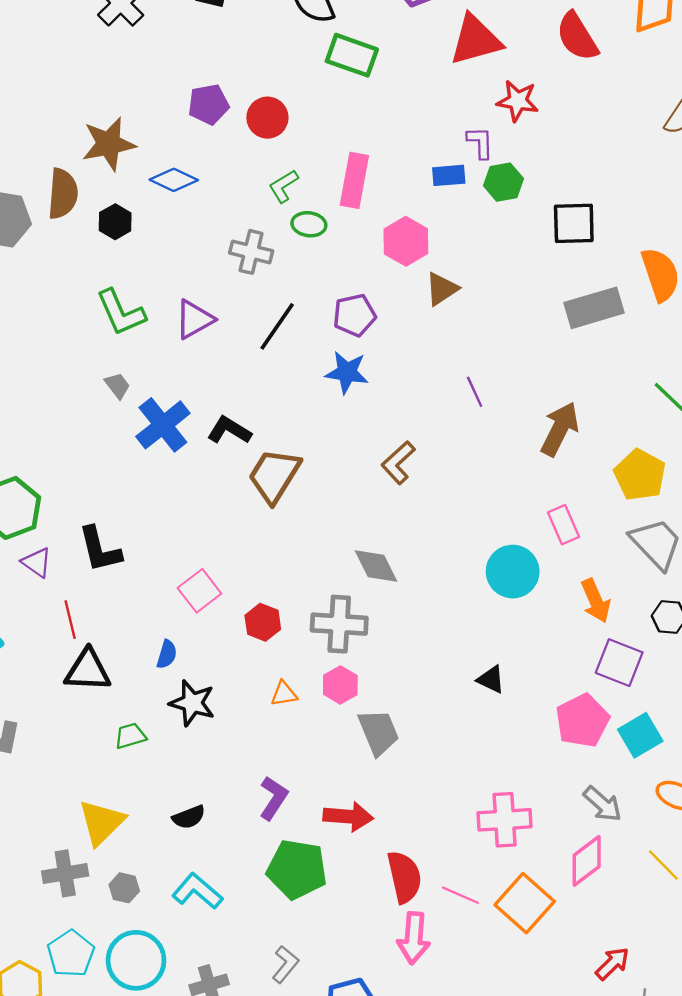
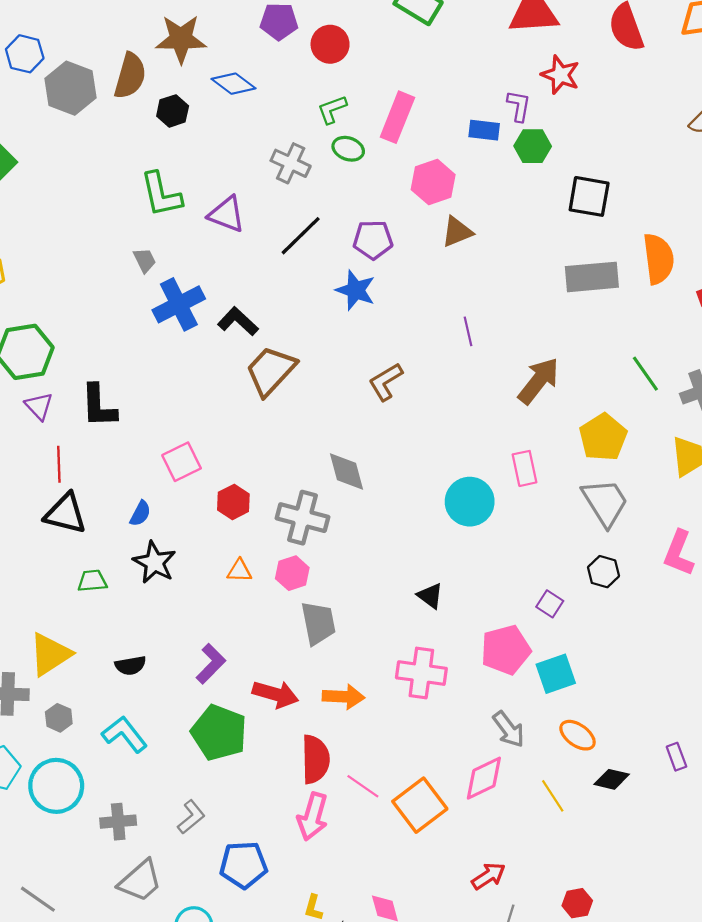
purple triangle: (194, 319) -> (227, 214), turned 39
orange arrow: (596, 601) -> (343, 697), moved, turned -75
purple square: (619, 663) -> (550, 604), size x0.6
pink cross: (505, 820) -> (421, 673), moved

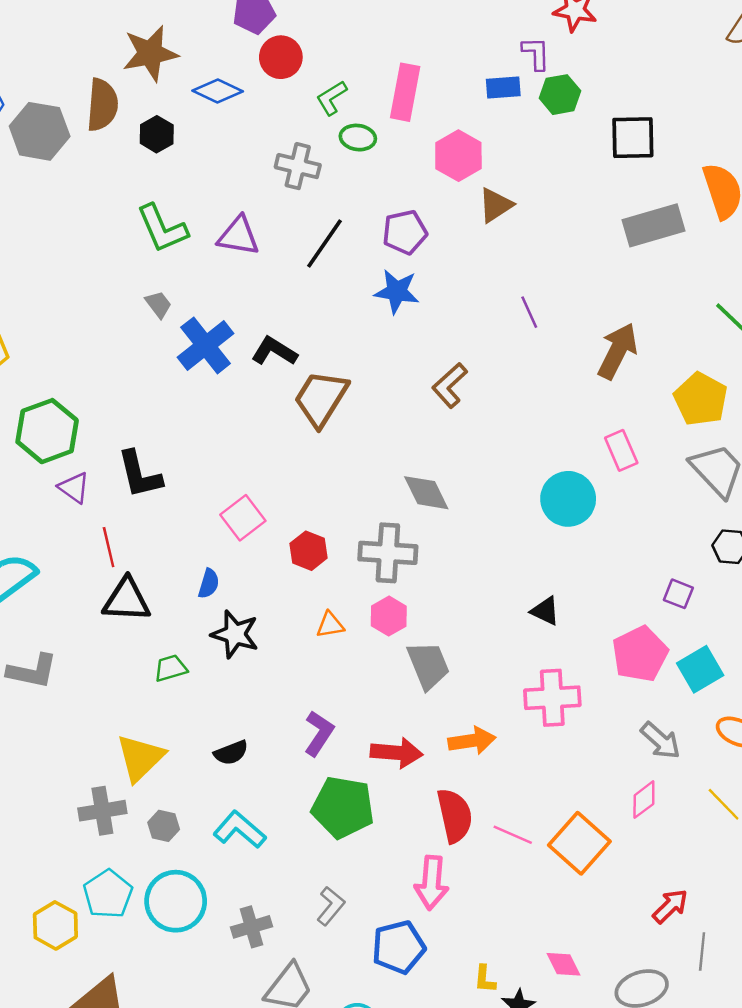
red circle: (330, 44) -> (281, 57), moved
pink diamond: (484, 778) -> (644, 800), size x0.7
pink arrow: (313, 817) -> (432, 883), moved

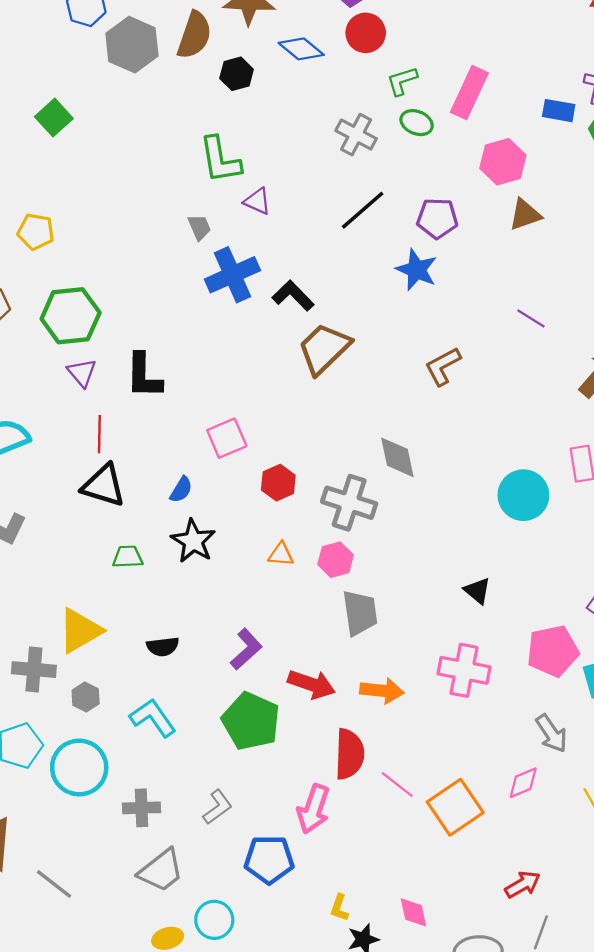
purple triangle: (238, 236) -> (257, 201), moved, size x0.7
purple line: (529, 312) -> (531, 318), turned -48

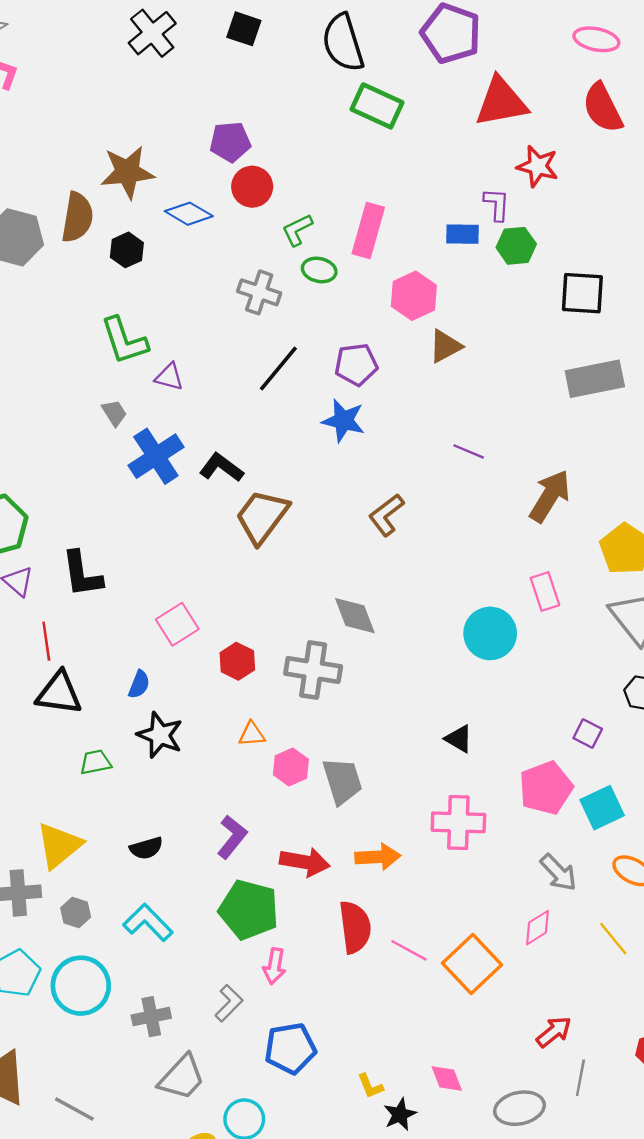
pink hexagon: (336, 560) -> (291, 767), moved
pink arrow: (313, 809) -> (274, 966), moved, size x0.7
yellow L-shape: (339, 908) -> (370, 1086), turned -32

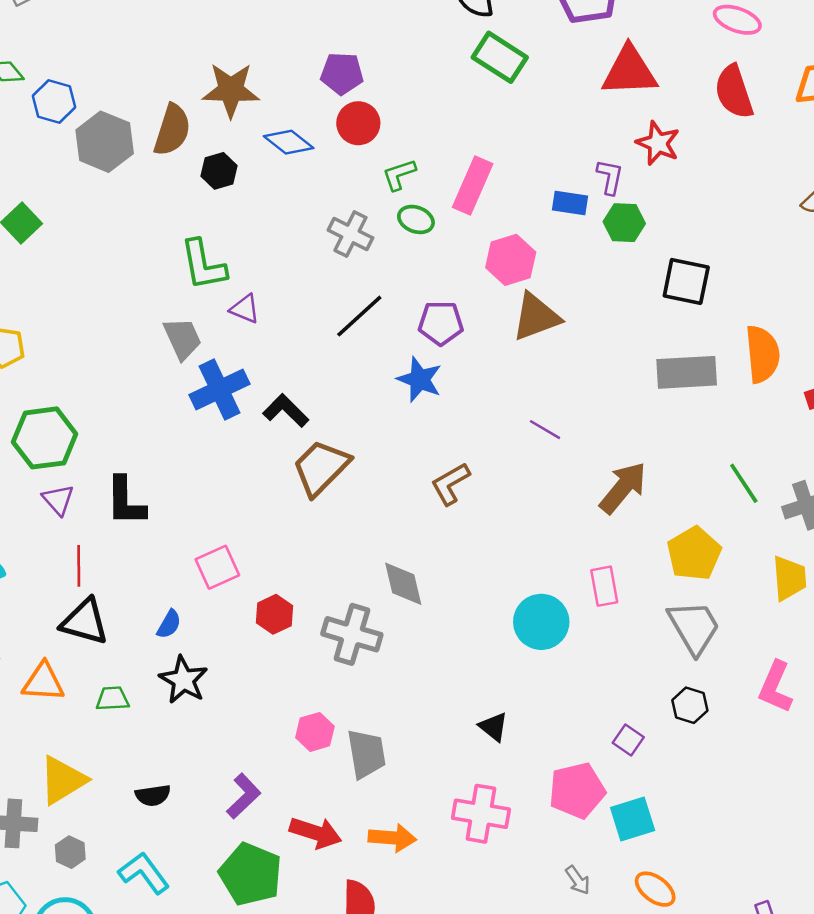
brown triangle: (445, 346) -> (536, 317), size x1.4
gray trapezoid: (114, 413) -> (182, 339), size x1.5
orange triangle: (252, 734) -> (43, 682), moved, size x1.5
gray arrow: (558, 872) -> (578, 880), size x0.7

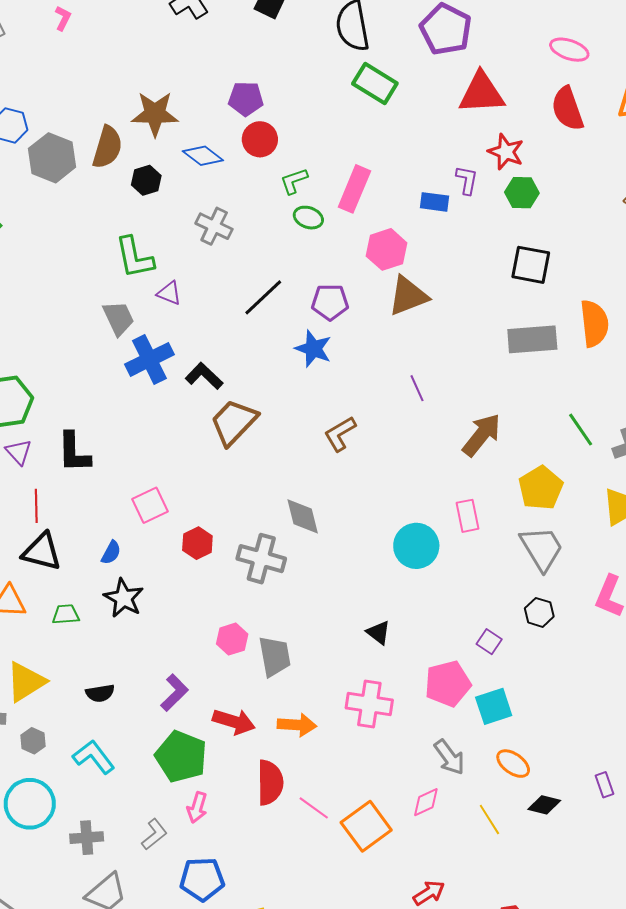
green hexagon: (624, 223) -> (522, 193), moved
gray cross: (350, 234) -> (214, 226), moved
purple line: (545, 430) -> (417, 388), turned 36
gray arrow: (578, 880) -> (449, 757), size x1.5

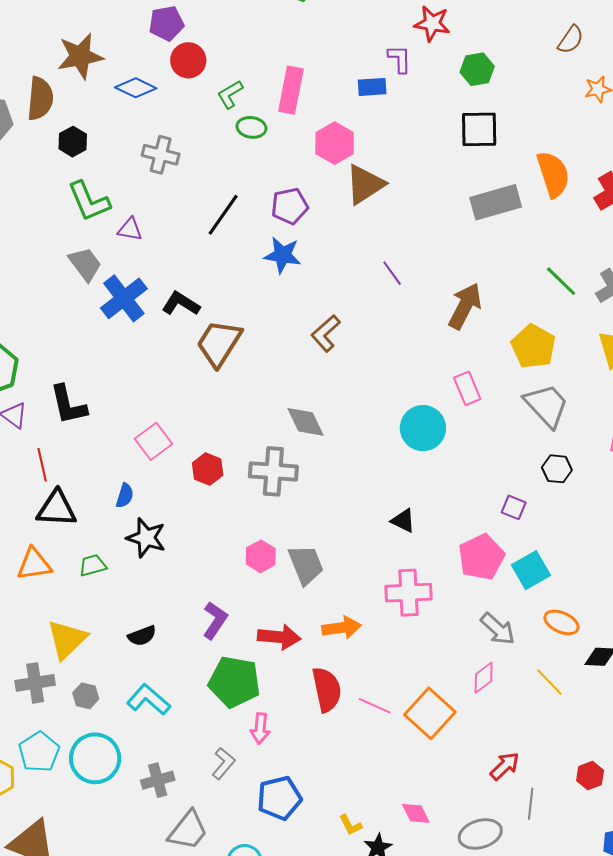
black hexagon: (146, 180) -> (73, 142), moved
green hexagon: (522, 193) -> (477, 69), moved

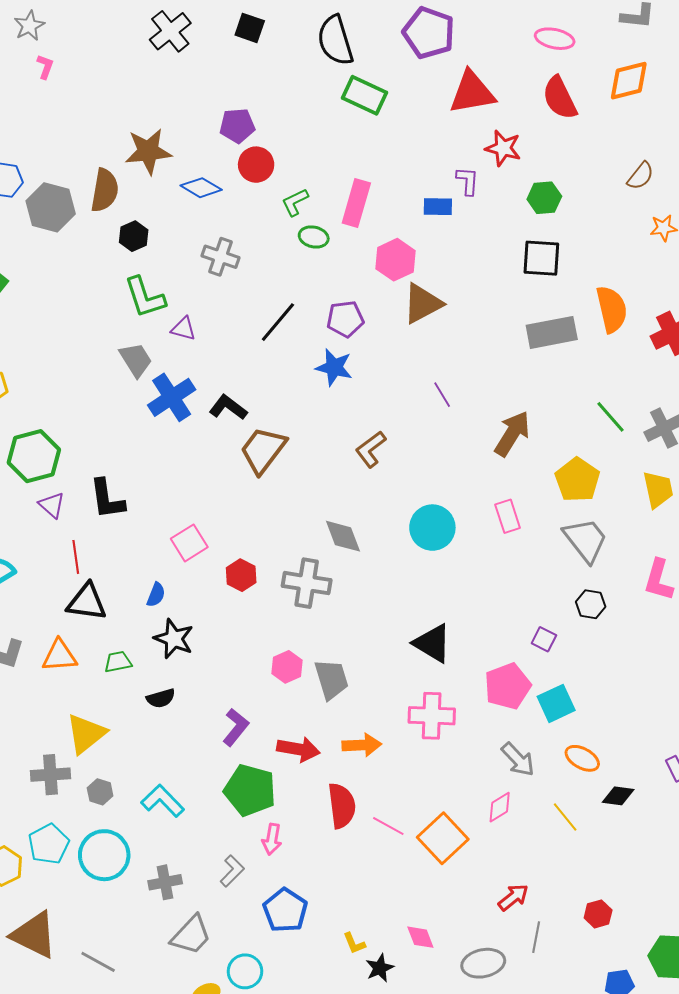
cyan circle: (423, 428) -> (432, 528), moved
black triangle: (403, 521) -> (432, 643), size x1.6
black semicircle: (142, 636) -> (161, 698), moved
blue pentagon: (279, 798) -> (285, 910), turned -30

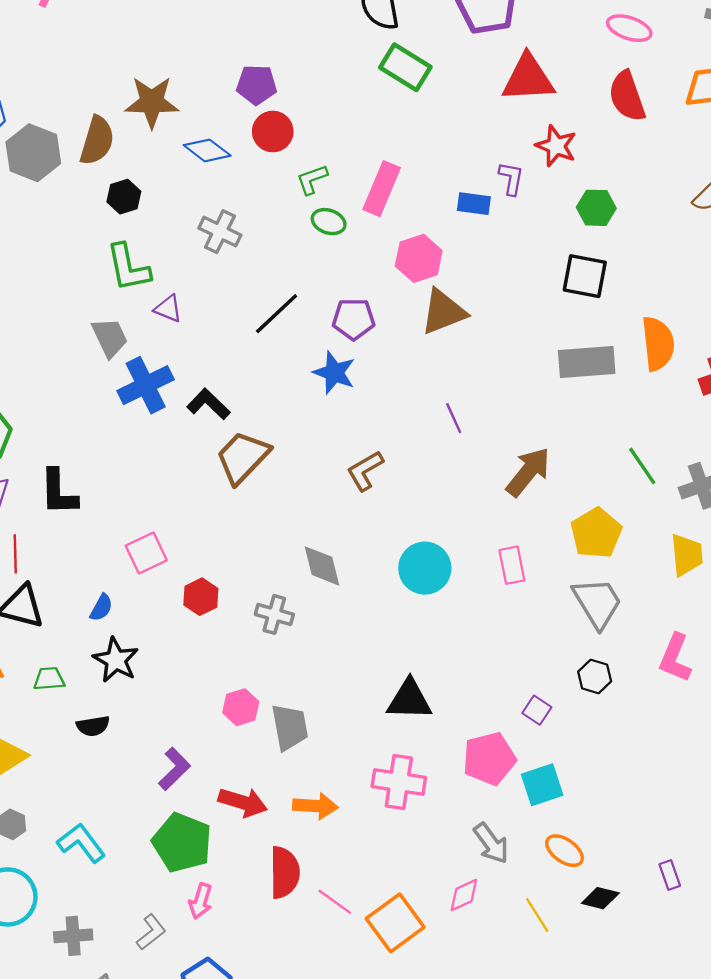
gray cross: (307, 583) -> (274, 614), size x0.7
black triangle: (432, 643) -> (409, 700), turned -36

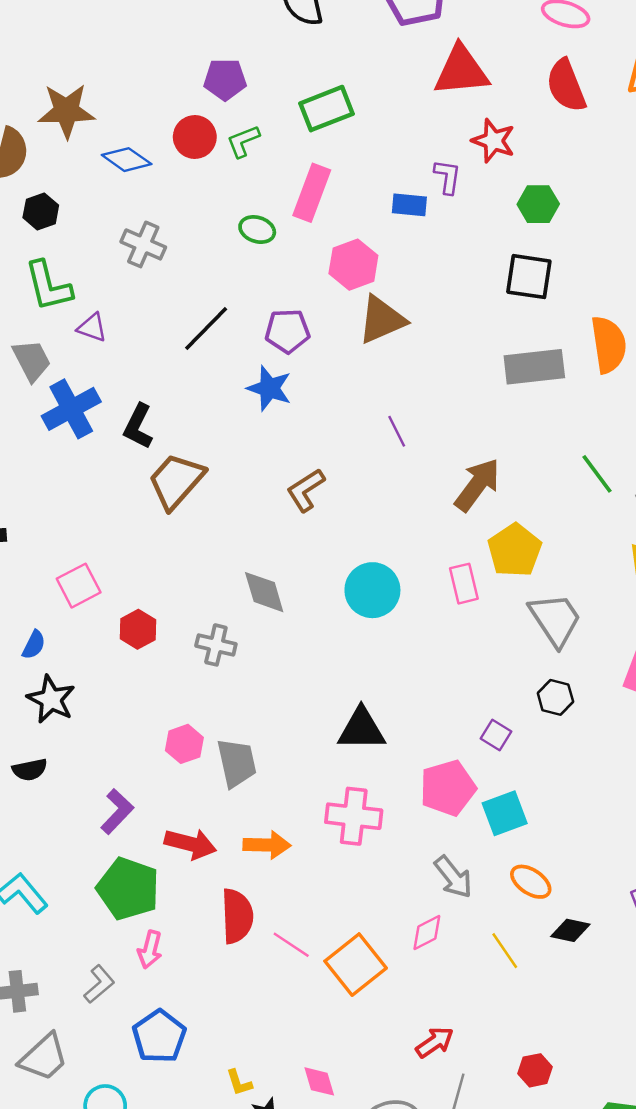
green rectangle: (405, 67) -> (327, 109), moved, turned -51
purple pentagon: (257, 85) -> (225, 79), moved
green L-shape: (312, 179) -> (243, 141), moved
black L-shape: (208, 404) -> (138, 426), turned -105
yellow pentagon: (596, 533) -> (515, 550), moved

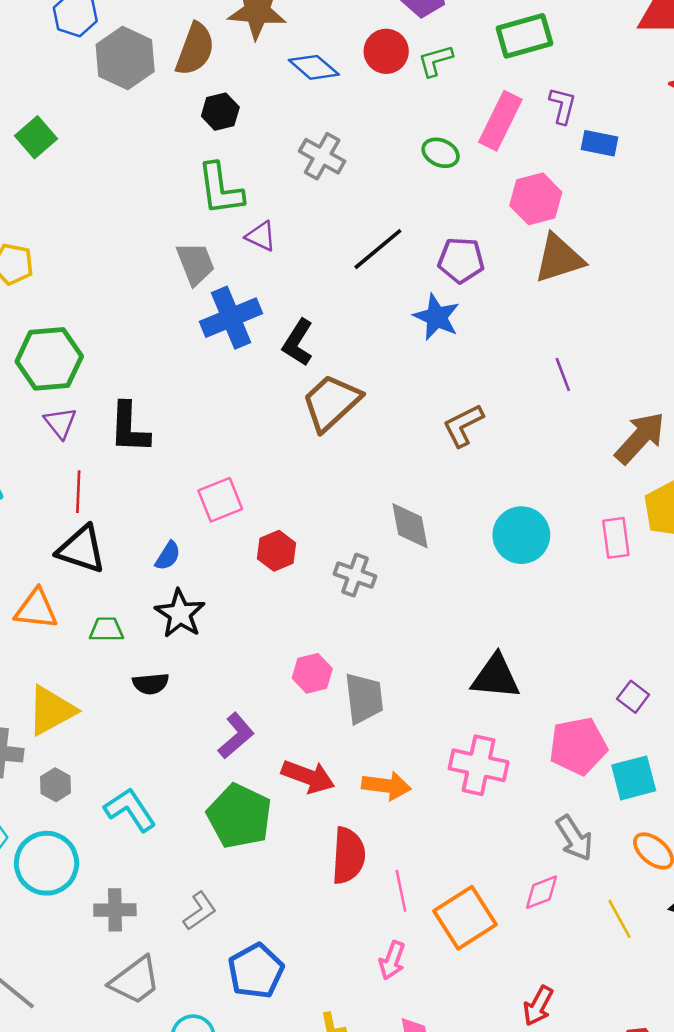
purple L-shape: (448, 177) -> (562, 106), moved
pink line: (291, 945) -> (401, 891), turned 39
pink arrow: (150, 950) -> (392, 960), moved
red arrow: (435, 1042) -> (538, 1006), turned 147

